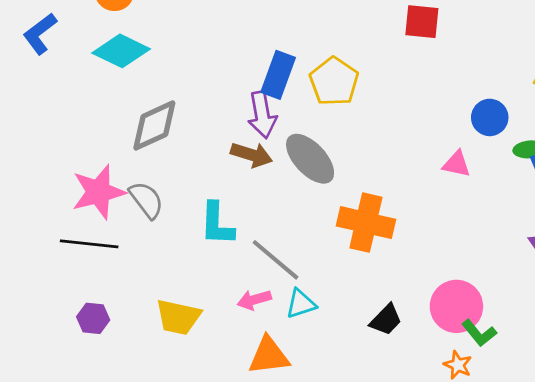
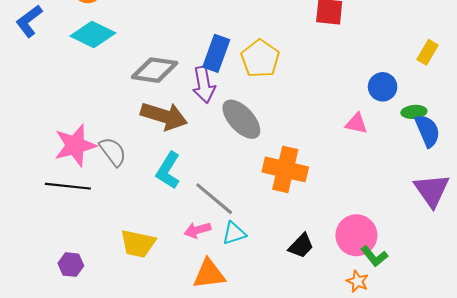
gray diamond: (154, 125) -> (155, 70), moved, turned 33
brown arrow: (252, 155) -> (164, 116), moved, size x1.4
cyan L-shape: (217, 224) -> (168, 170), turned 30
purple hexagon: (93, 318) -> (71, 265), moved

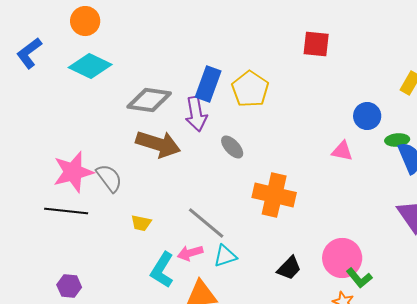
gray ellipse: (241, 119) -> (232, 147), size x0.6
cyan L-shape: (168, 170) -> (162, 270), moved
yellow trapezoid: (138, 244) -> (141, 223), moved, size x0.6

